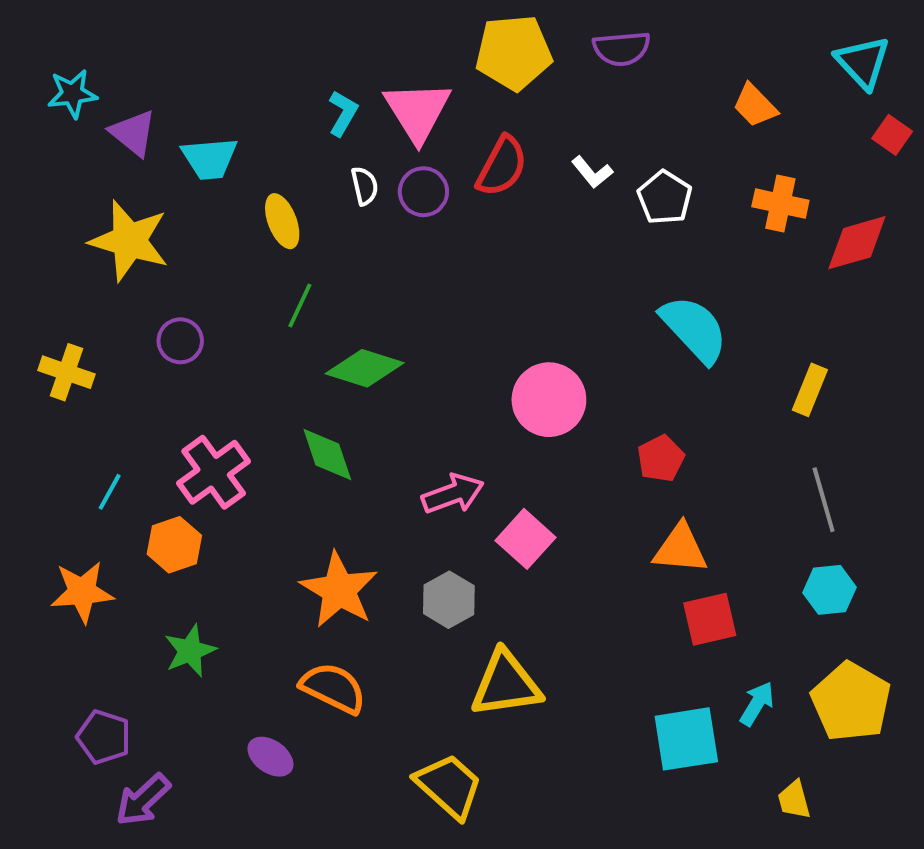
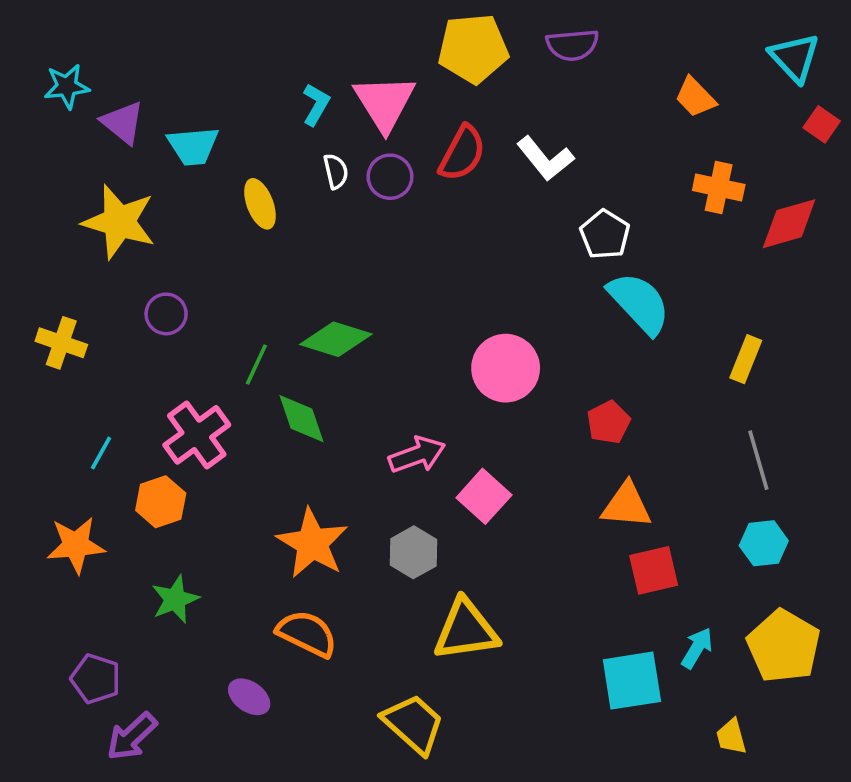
white L-shape: (592, 172) -> (545, 159), size x1.5
white pentagon: (665, 198) -> (605, 234), moved
green line: (300, 306) -> (256, 365), moved

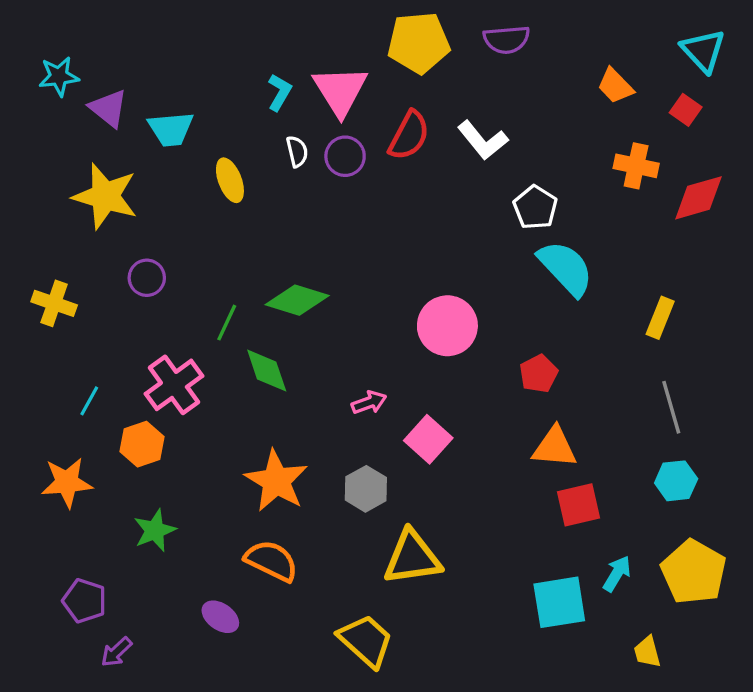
red square: (822, 124) -> (686, 110), moved
pink arrow: (417, 455) -> (369, 402), size x0.7
purple arrow: (132, 737) -> (116, 652), size x0.7

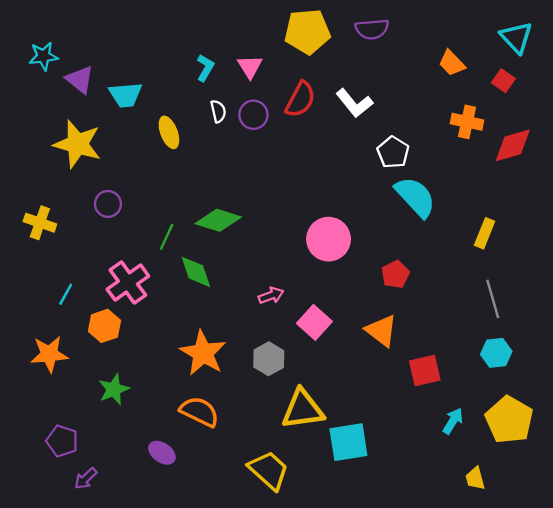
pink triangle: (340, 91) -> (250, 67), size x0.6
orange triangle: (555, 447) -> (381, 331), moved, turned 32
cyan square: (559, 602) -> (348, 442), moved

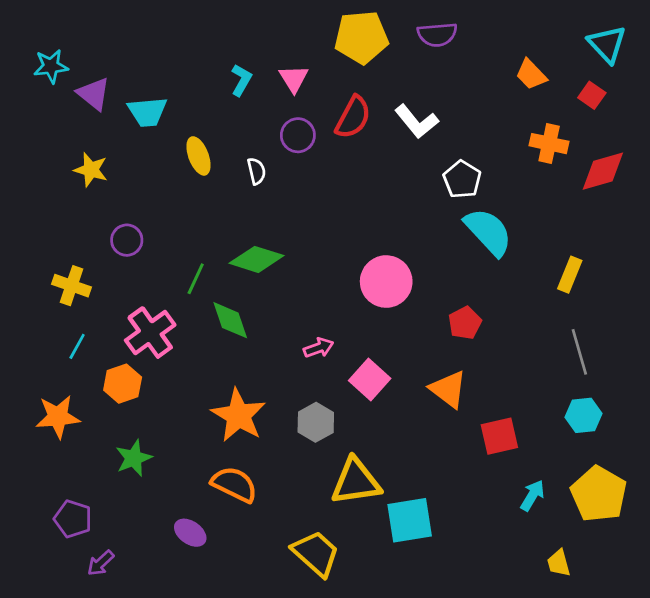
white semicircle: (218, 111) -> (256, 171), moved
yellow star: (77, 144) -> (91, 170), size x0.6
yellow cross: (40, 223) -> (72, 286), moved

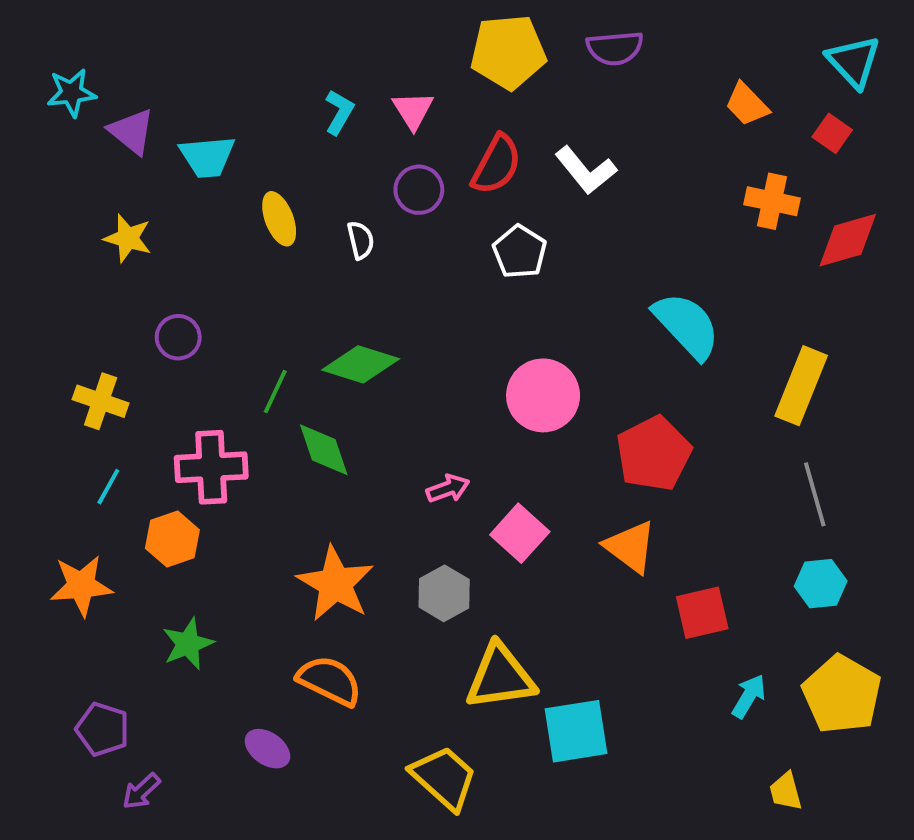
white pentagon: (462, 179) -> (520, 252), moved
yellow rectangle: (570, 275) -> (801, 386), size x1.5
red pentagon: (465, 323) -> (654, 454), size x1.6
pink cross: (150, 333) -> (211, 467), turned 33

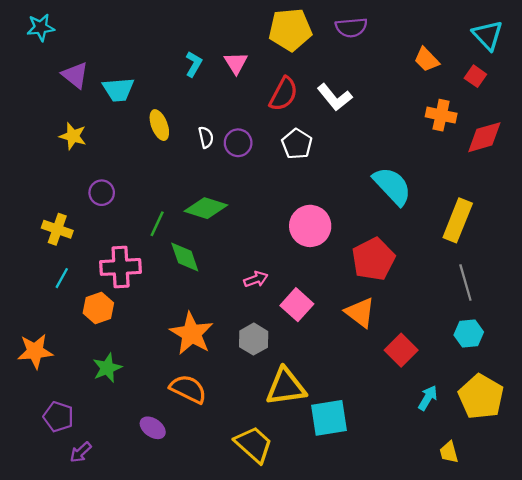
cyan star: (71, 93) -> (41, 27), moved
purple circle: (419, 190) -> (238, 143), moved
orange star: (81, 586) -> (35, 351), moved
red square: (702, 613) -> (401, 350), turned -32

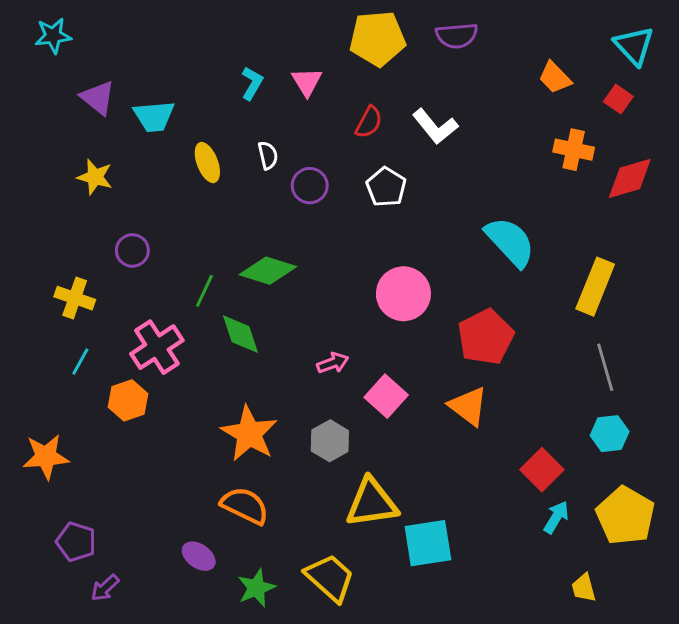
red semicircle: (284, 94) -> (369, 122), size x0.7
white semicircle: (206, 137) -> (268, 155), moved
pink cross: (121, 267) -> (157, 347), turned -30
red square: (401, 350) -> (542, 470), moved
green star: (107, 368) -> (256, 588), moved

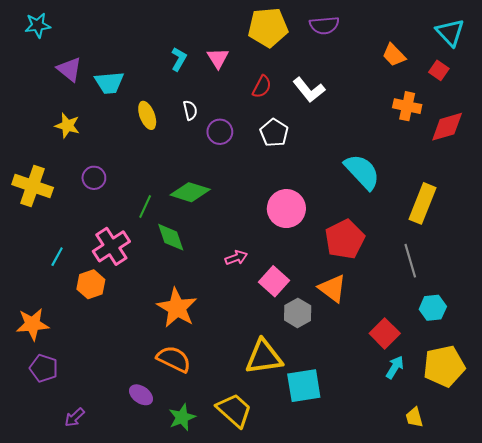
yellow cross: (75, 298) -> (33, 186), moved, size x1.4
gray line: (605, 367) -> (410, 261), moved
gray hexagon: (330, 441) -> (298, 313), moved
yellow pentagon: (625, 516) -> (444, 366), turned 30
purple pentagon: (76, 542) -> (44, 368), moved

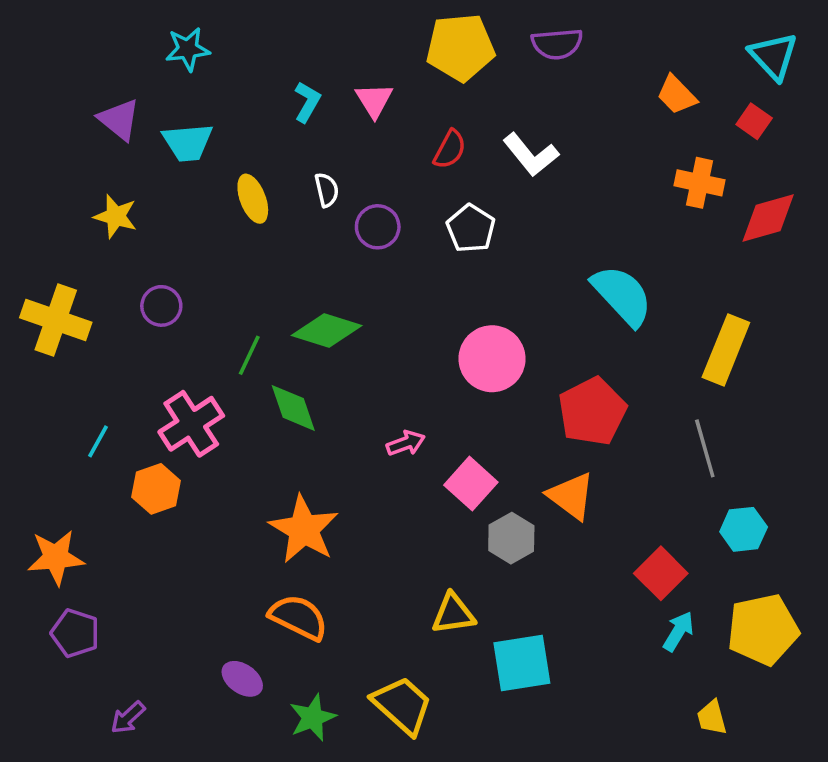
cyan star: (38, 25) -> (188, 49), moved
yellow triangle: (264, 357) -> (453, 614), size x0.7

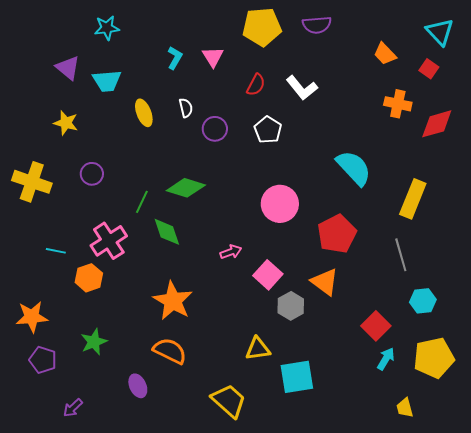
cyan line: (98, 441) -> (56, 251), turned 72
purple ellipse: (242, 679) -> (138, 386), turned 30
green star: (313, 718) -> (94, 342), moved

